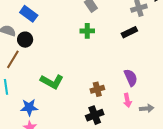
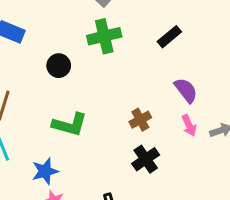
green cross: (87, 31) -> (104, 36), size x1.5
black rectangle: (129, 32) -> (169, 37), moved
black circle: (25, 40) -> (59, 66), moved

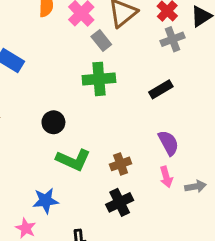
black circle: (59, 66) -> (53, 122), moved
green L-shape: (70, 125) -> (73, 160), moved
blue star: (45, 171) -> (46, 201), moved

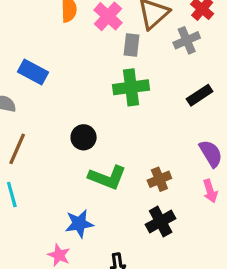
gray cross: (172, 39) -> (187, 40), moved
gray rectangle: (101, 41) -> (132, 45), turned 48

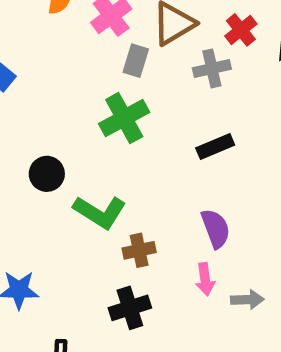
green cross: (131, 87) -> (124, 118), turned -32
green L-shape: (107, 177) -> (100, 212), moved

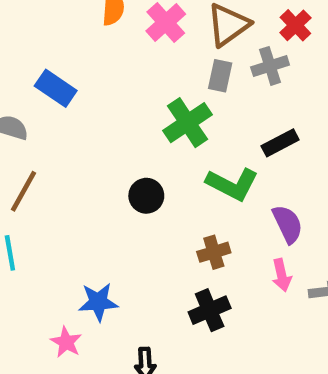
gray rectangle: (136, 61) -> (220, 76), moved
black circle: (47, 174) -> (146, 196), moved
green L-shape: (100, 212) -> (232, 184), moved

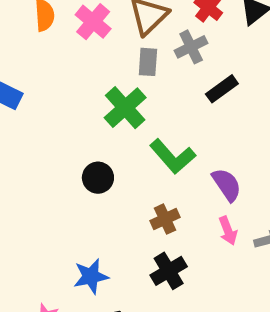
black rectangle: (280, 143) -> (222, 89), moved
green L-shape: (232, 184) -> (173, 156), turned 30
blue star: (98, 302) -> (91, 276), moved

